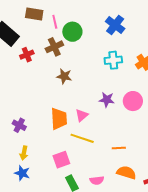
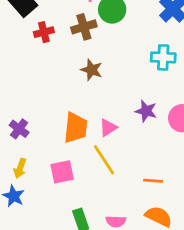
yellow line: (82, 138) -> (104, 160), turned 30
pink square: (61, 160) -> (62, 172), moved

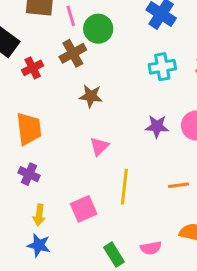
orange trapezoid: (76, 128) -> (29, 129), moved
pink triangle: (108, 128) -> (99, 146), moved
yellow line: (104, 160) -> (124, 187), turned 52
orange line: (153, 181) -> (179, 185), moved

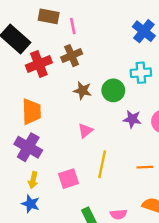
green circle: (98, 29) -> (113, 90), moved
red cross: (33, 68) -> (39, 64), size x1.5
purple cross: (29, 174) -> (28, 147), size x1.6

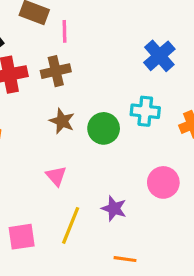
purple star: (132, 119) -> (114, 208), moved
pink triangle: (85, 131) -> (56, 176), turned -42
orange line: (145, 167) -> (125, 259), moved

